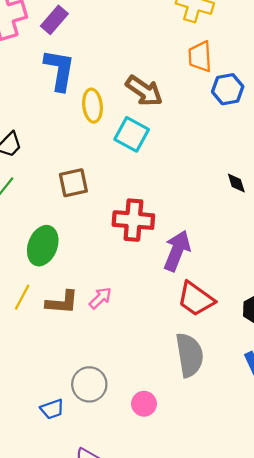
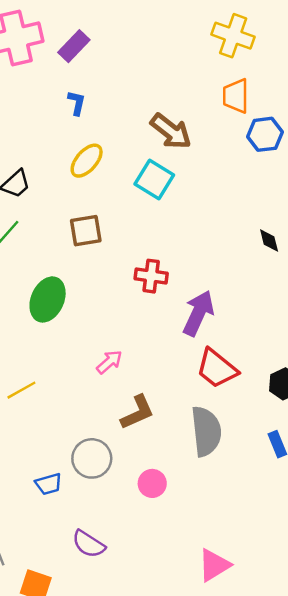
blue L-shape: (59, 70) -> (77, 103), size x0.5
yellow ellipse: (93, 106) -> (87, 161), moved, turned 44
red cross: (133, 220) -> (151, 276), size x0.7
yellow line: (22, 297) -> (21, 390), moved, turned 30
brown L-shape: (62, 302) -> (137, 412), moved, turned -32

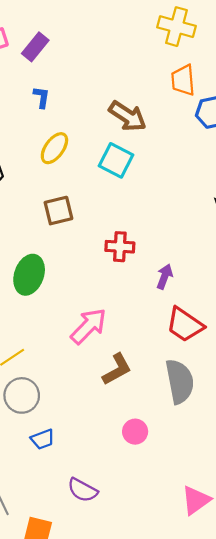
purple arrow: (198, 313) -> (165, 277), size x0.6
pink arrow: (109, 362) -> (89, 326), size x1.6
gray circle: (92, 458) -> (22, 395), moved

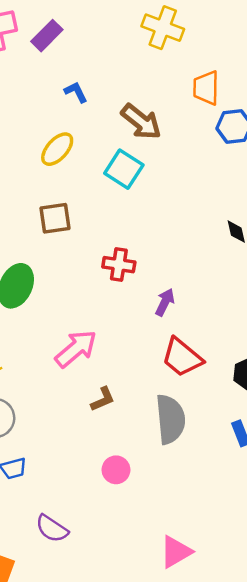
yellow cross: (176, 27) -> (163, 28), moved
blue L-shape: (42, 97) -> (76, 92), moved, turned -40
brown L-shape: (117, 369) -> (103, 399), size x0.7

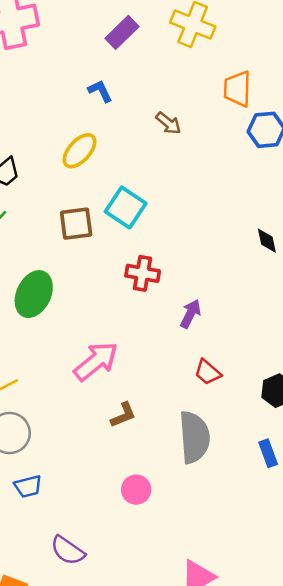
purple rectangle: (47, 36) -> (122, 32), moved
brown arrow: (141, 122) -> (168, 123), size x0.6
cyan square: (124, 169) -> (126, 207), moved
red trapezoid: (182, 357) -> (208, 372), size x0.6

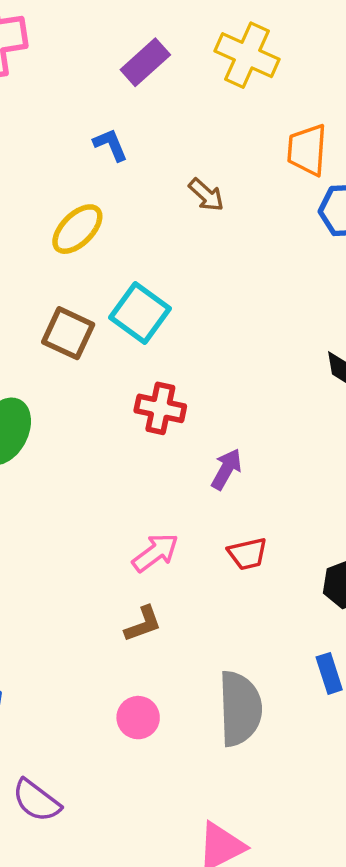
brown square: (76, 224) -> (68, 333), turned 30
pink arrow: (96, 361) -> (155, 553), moved, size x0.7
red trapezoid: (208, 372) -> (247, 554), turned -56
brown L-shape: (123, 415) -> (143, 624), moved
gray semicircle: (194, 437) -> (240, 709), moved

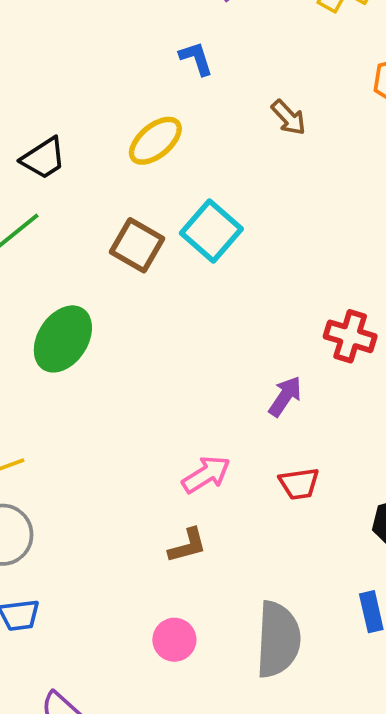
red cross: (160, 408) -> (350, 336), moved

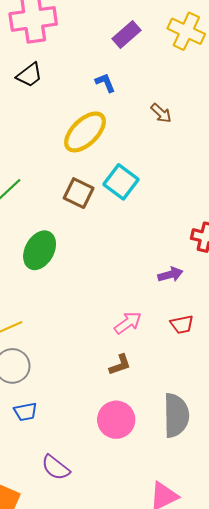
yellow ellipse: (155, 141) -> (85, 132), size x1.4
black trapezoid: (43, 158) -> (29, 75), moved
purple arrow: (285, 396) -> (170, 274), turned 45
pink circle: (174, 640) -> (116, 420), size x1.5

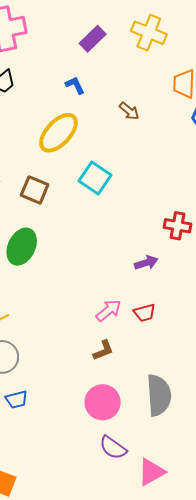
brown square: (79, 193) -> (35, 190), moved
red trapezoid: (182, 324) -> (145, 313), moved
purple semicircle: (56, 468) -> (113, 448), moved

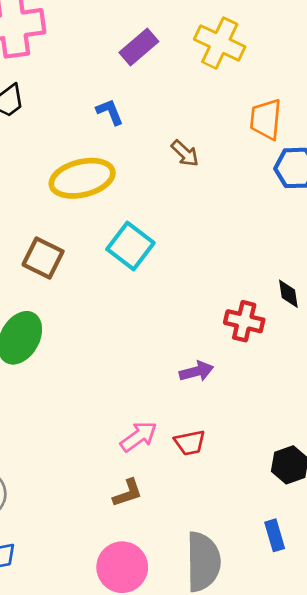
yellow ellipse: (58, 133) -> (82, 178), turned 30

